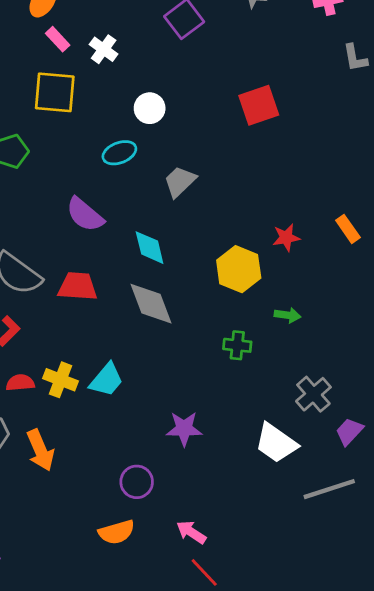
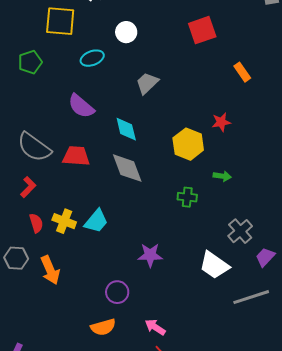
cyan ellipse: (119, 153) -> (92, 58), moved
orange rectangle: (348, 229) -> (242, 72), moved
red semicircle: (20, 383) -> (36, 223), turned 78

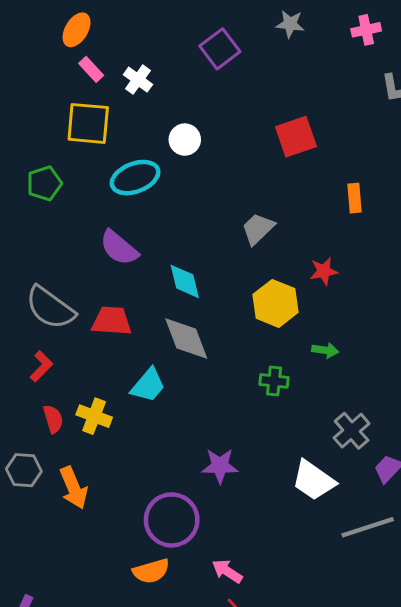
cyan ellipse: (92, 58) -> (135, 178), size x1.4
orange rectangle: (242, 72) -> (354, 198), turned 30
gray trapezoid: (147, 83) -> (258, 229), moved
cyan trapezoid: (96, 221) -> (148, 385), moved
purple circle: (117, 292) -> (172, 520), size x1.6

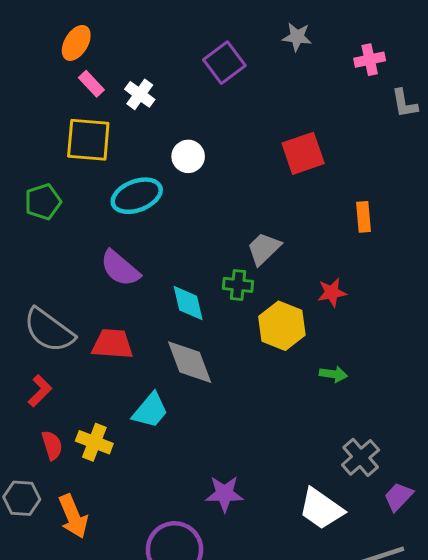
pink cross: (366, 30) -> (370, 60), moved
green cross: (274, 381) -> (238, 285), moved

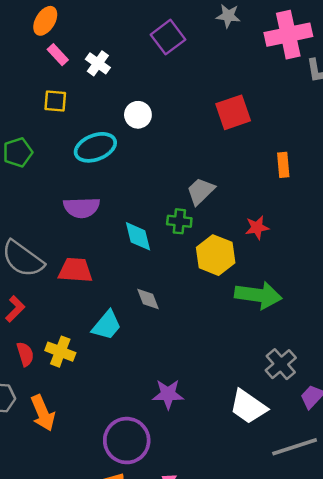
pink cross: (370, 60) -> (288, 35), size x1.8
yellow square: (88, 140) -> (55, 101), size x0.6
purple semicircle: (120, 268) -> (82, 207), turned -42
gray diamond: (190, 362) -> (148, 299), moved, size x0.6
green arrow: (333, 374) -> (258, 295), size x2.0

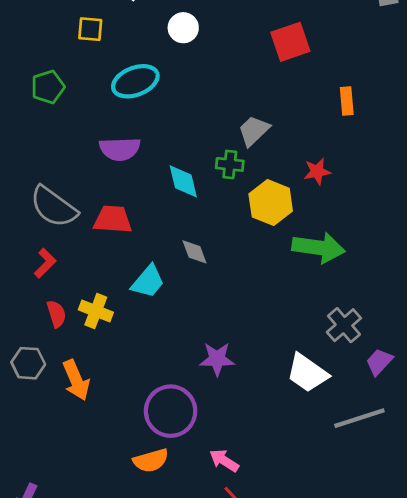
white circle: (138, 115) -> (183, 28), moved

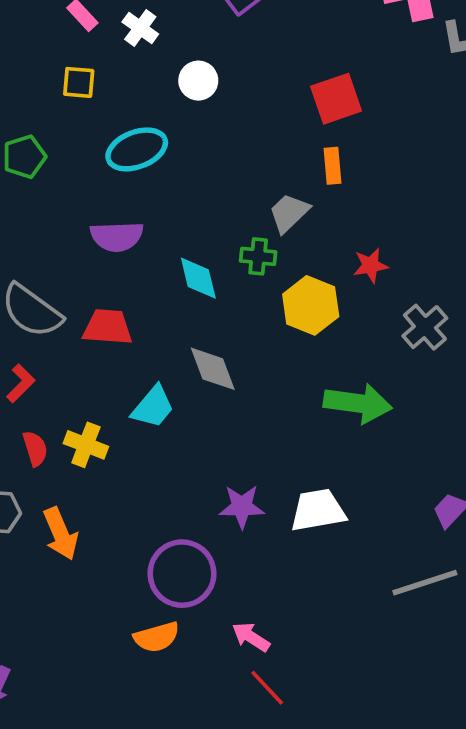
orange rectangle: (347, 101) -> (332, 166), moved
green arrow: (319, 248) -> (358, 403), moved
gray diamond: (195, 252) -> (213, 369), size x1.4
gray cross: (344, 325) -> (425, 327), moved
white trapezoid: (307, 373) -> (318, 510), moved, turned 135

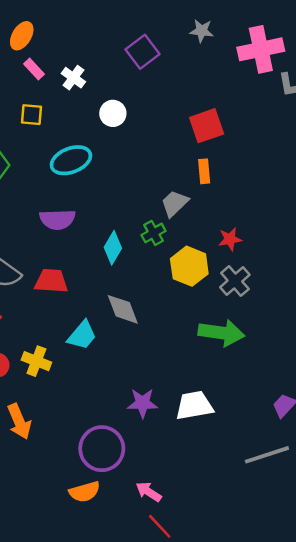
green cross: (258, 256) -> (154, 233), turned -35
cyan diamond: (198, 278) -> (113, 248), turned 44
gray cross: (425, 327) -> (235, 281), moved

